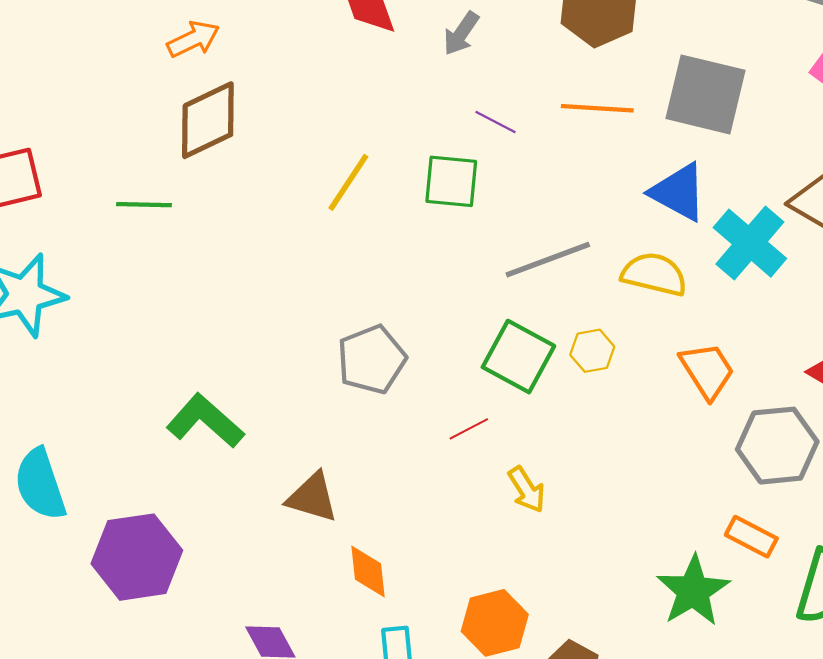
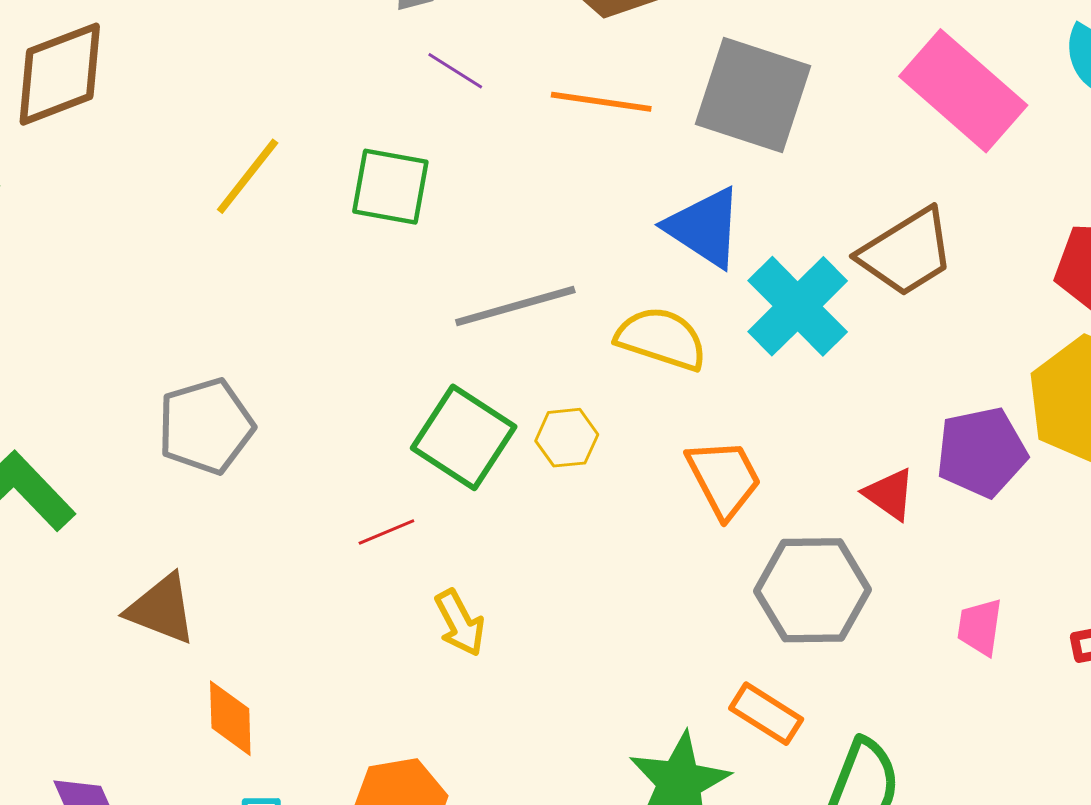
purple line: (495, 122) -> (455, 71), moved
gray pentagon: (372, 359) -> (206, 426), moved

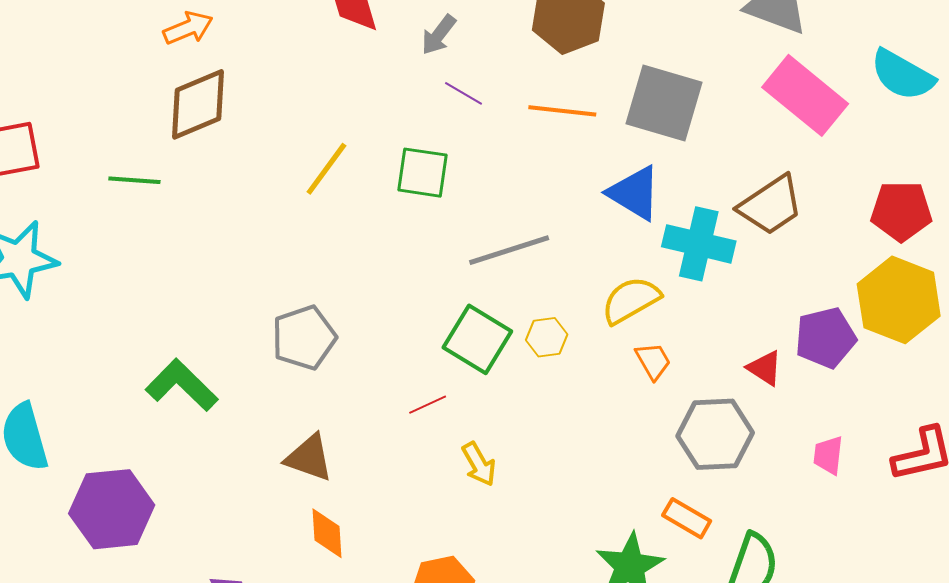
cyan cross: (798, 306) -> (699, 244), turned -30
yellow semicircle: (661, 339) -> (631, 300), moved, turned -46
orange trapezoid: (724, 478) -> (653, 361), size x0.7
brown triangle: (161, 609) -> (309, 458), moved

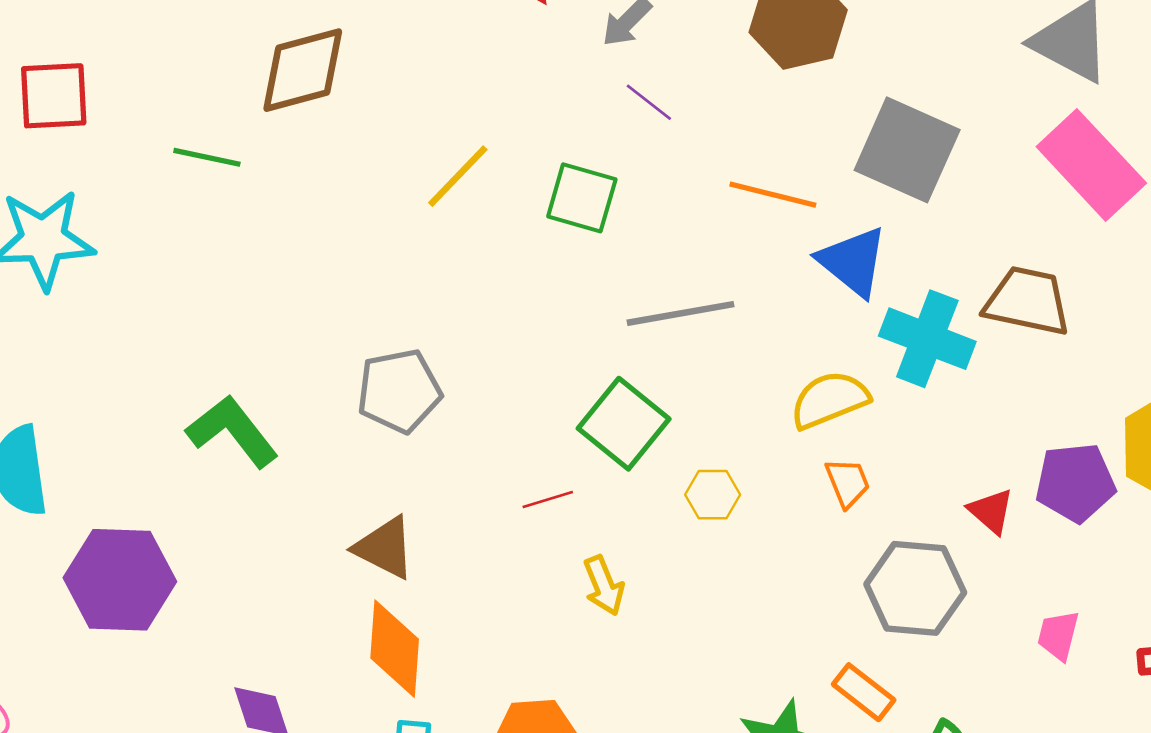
orange line: (562, 111) -> (773, 195), moved
brown trapezoid: (771, 205) -> (1027, 301), turned -142
yellow hexagon: (547, 337) -> (713, 495), moved
orange diamond: (327, 533) -> (395, 649), size x1.4

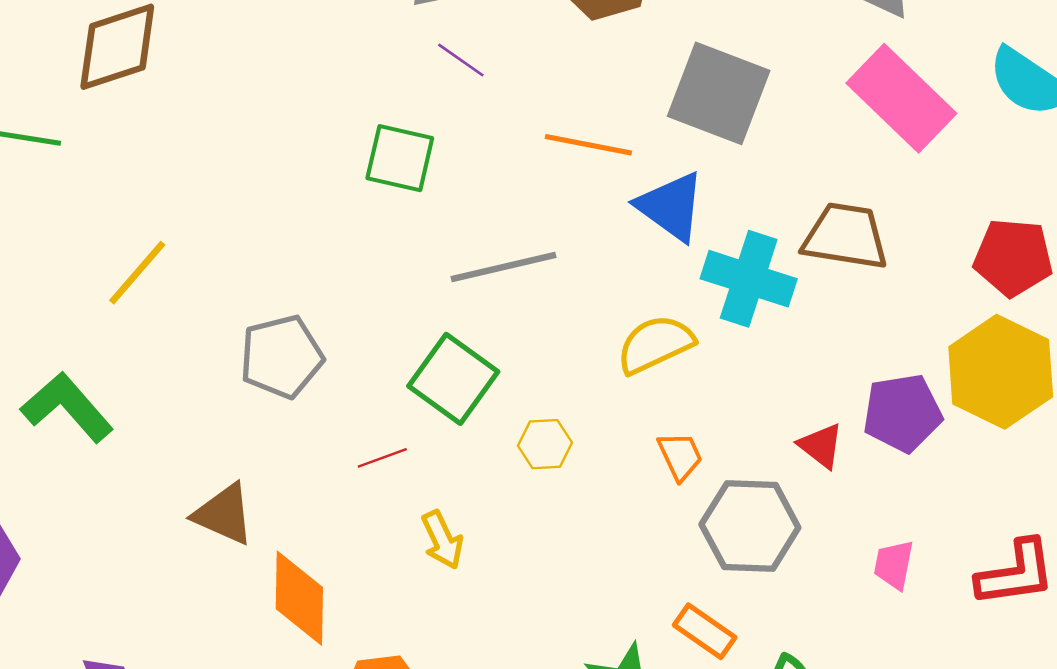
yellow line: (458, 176) -> (137, 273), moved
gray pentagon: (399, 391) -> (281, 357), moved
orange trapezoid: (848, 483) -> (680, 456), moved
orange diamond: (395, 649) -> (299, 598), moved

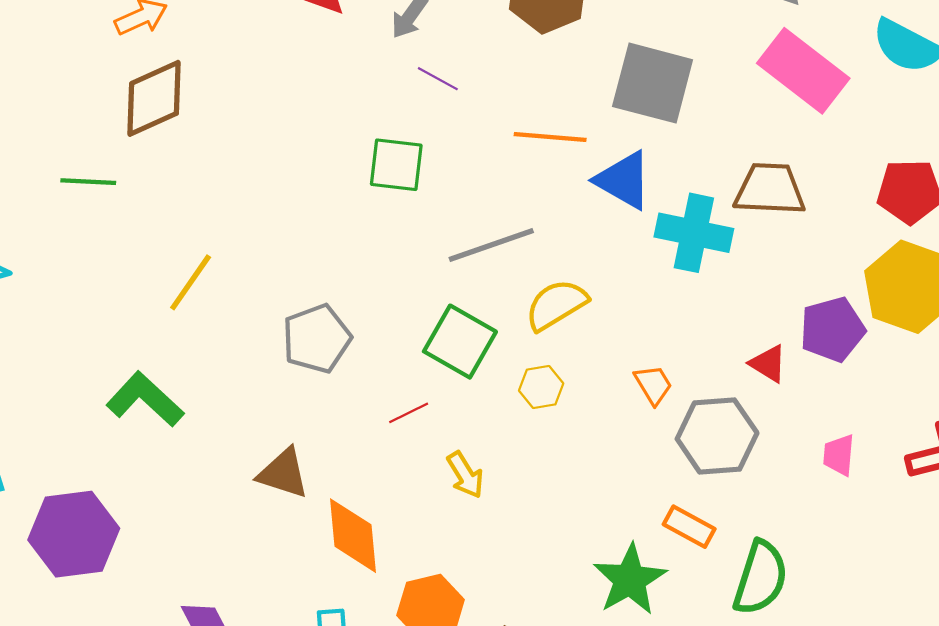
yellow semicircle: (655, 344) -> (556, 305), moved

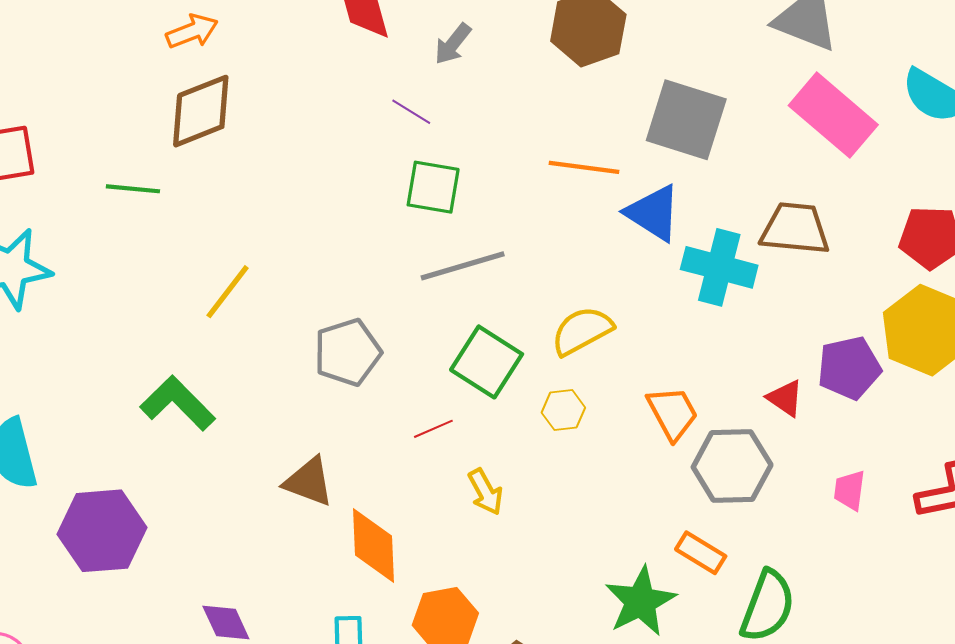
purple line: (438, 79) -> (411, 112), moved
gray line: (491, 245) -> (463, 266), moved
orange trapezoid: (653, 385) -> (673, 413), size x1.4

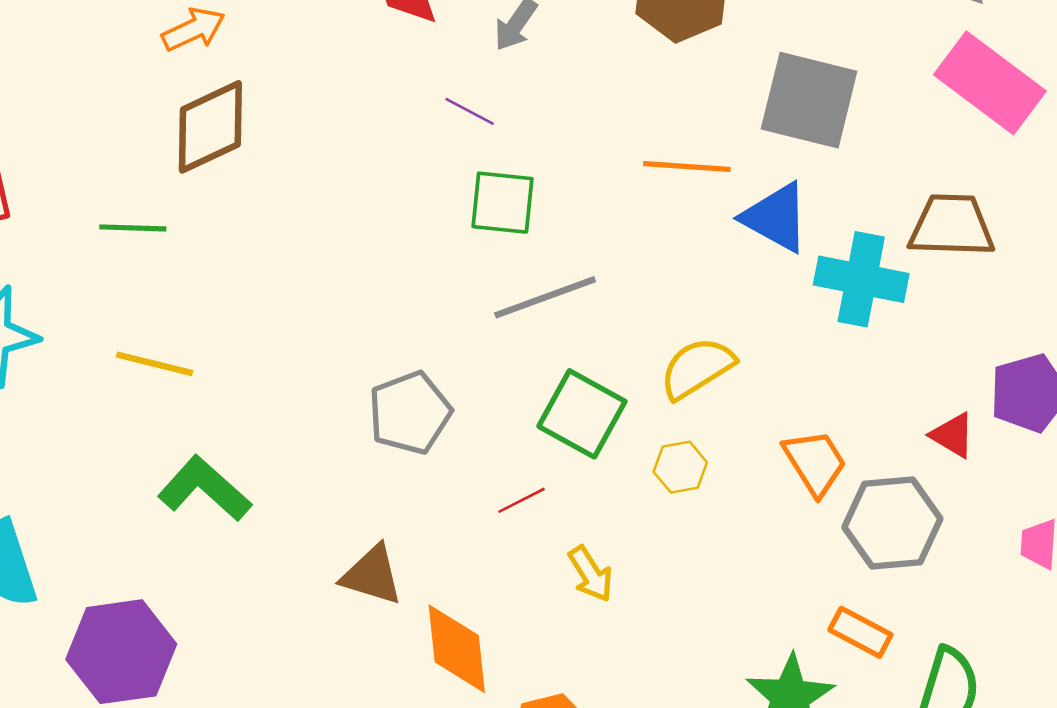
yellow line: (228, 292) -> (155, 364), moved, turned 70

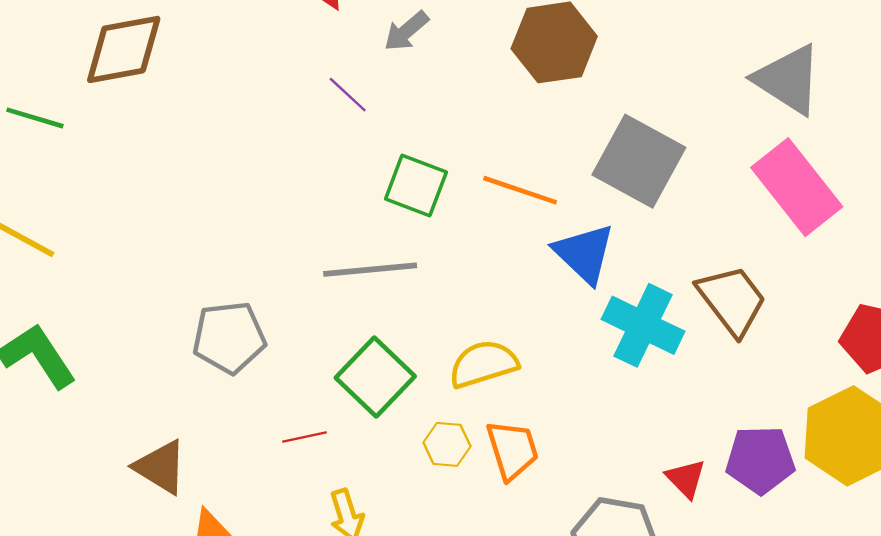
green square: (503, 203) -> (416, 186), moved
brown trapezoid: (952, 226) -> (732, 300), turned 36
orange trapezoid: (815, 462) -> (512, 450), moved

